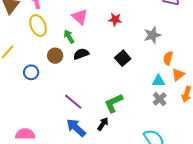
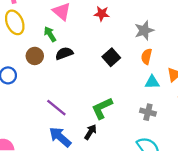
orange semicircle: (168, 58) -> (146, 56), moved
gray cross: (160, 99) -> (148, 112), moved, turned -32

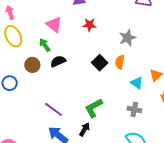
orange semicircle: (146, 56) -> (120, 62), moved
cyan triangle: (152, 82) -> (137, 83), turned 40

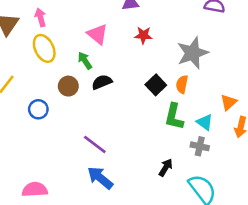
gray star: (128, 38) -> (193, 53), size x1.4
cyan triangle: (137, 83) -> (205, 122), moved
green L-shape: (94, 108) -> (174, 117), moved, turned -50
black arrow: (85, 129) -> (166, 167), moved

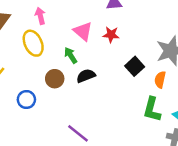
pink arrow: (40, 17) -> (40, 16), moved
red star: (143, 35) -> (111, 35), moved
black square: (156, 85) -> (135, 66), moved

